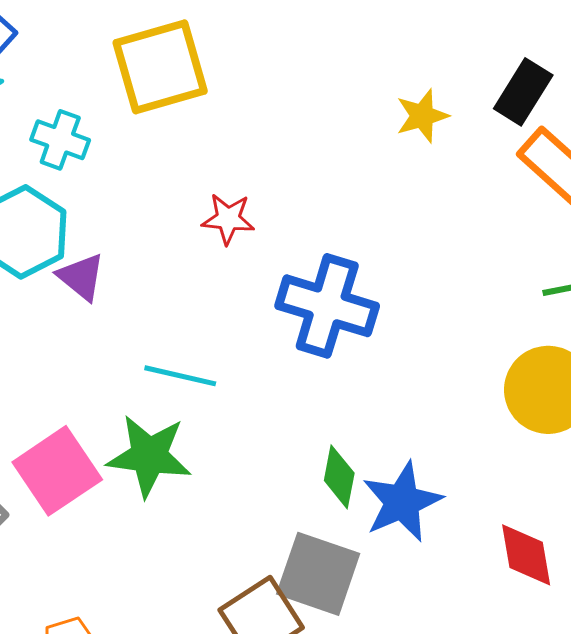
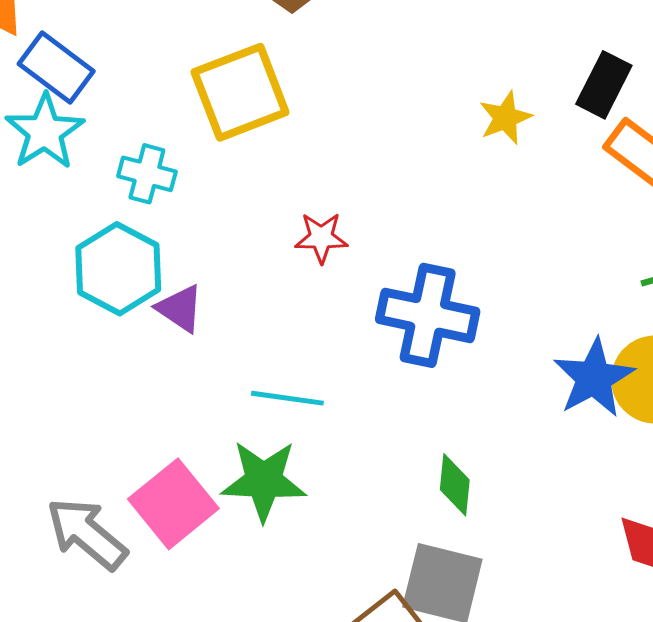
blue star: (402, 502) -> (594, 378), moved

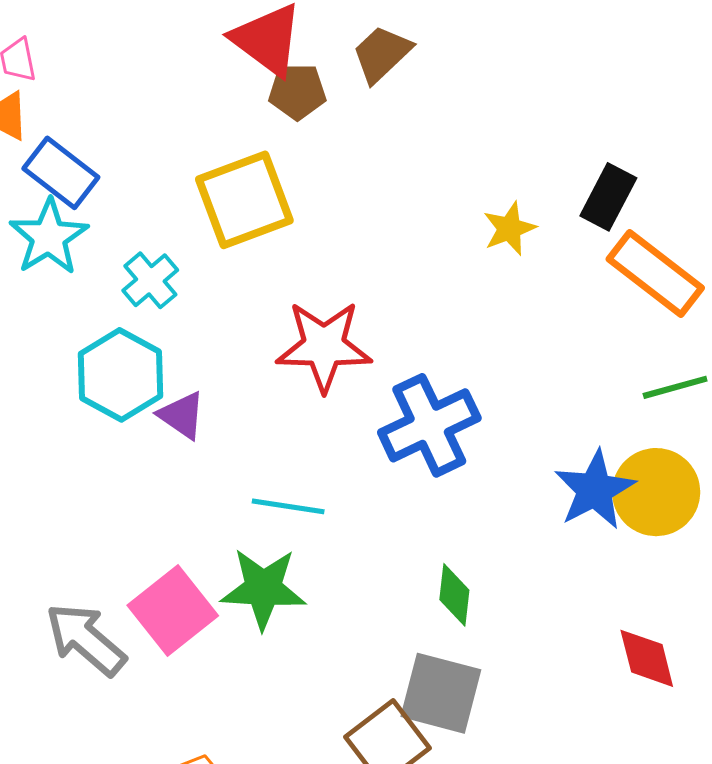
cyan cross: (147, 174) -> (150, 280), turned 34
red star: (321, 238) -> (324, 346), size x1.8
blue cross: (428, 315) -> (429, 425), turned -38

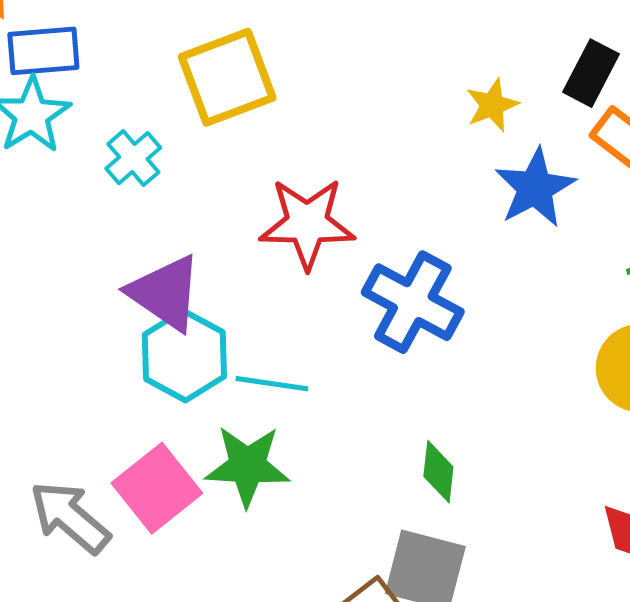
blue rectangle: (61, 173) -> (43, 51), turned -42
cyan hexagon: (120, 375) -> (184, 356), moved
purple triangle: (182, 415) -> (165, 293), size x1.6
blue cross: (429, 425) -> (413, 302), turned -36
blue star: (595, 490) -> (535, 188), moved

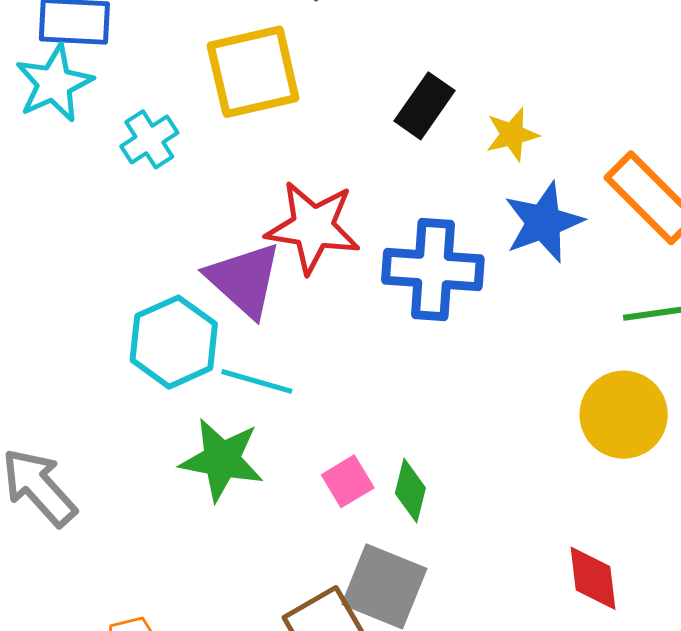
black rectangle: (591, 73) -> (424, 106), moved
purple triangle: (165, 293) -> (244, 280), moved
blue cross: (413, 302) -> (433, 269), moved, turned -32
pink square: (157, 488) -> (348, 481), moved, size x0.6

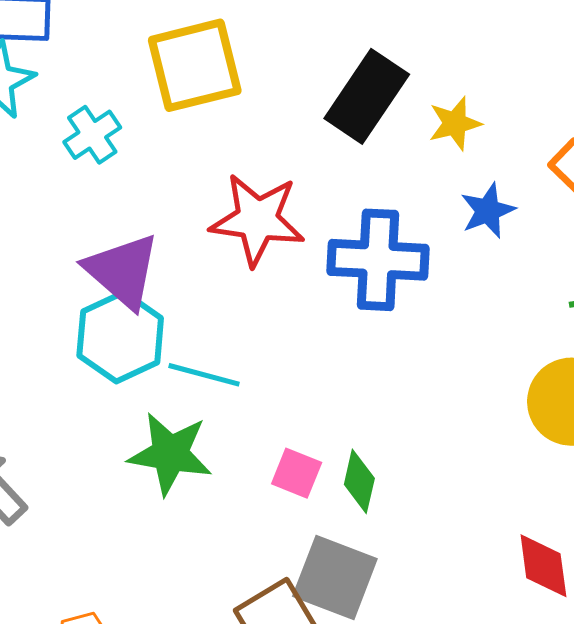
black rectangle: (424, 106) -> (367, 96), size x1.4
blue star: (544, 222) -> (488, 211), size x0.7
purple triangle: (244, 280) -> (122, 271), moved
pink square: (348, 481) -> (297, 473), turned -36

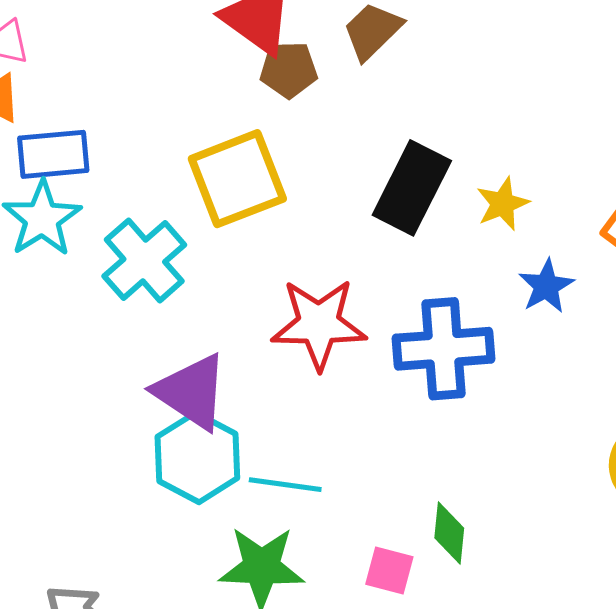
cyan cross: (92, 135) -> (144, 260), size x1.5
green diamond: (359, 481) -> (449, 533), moved

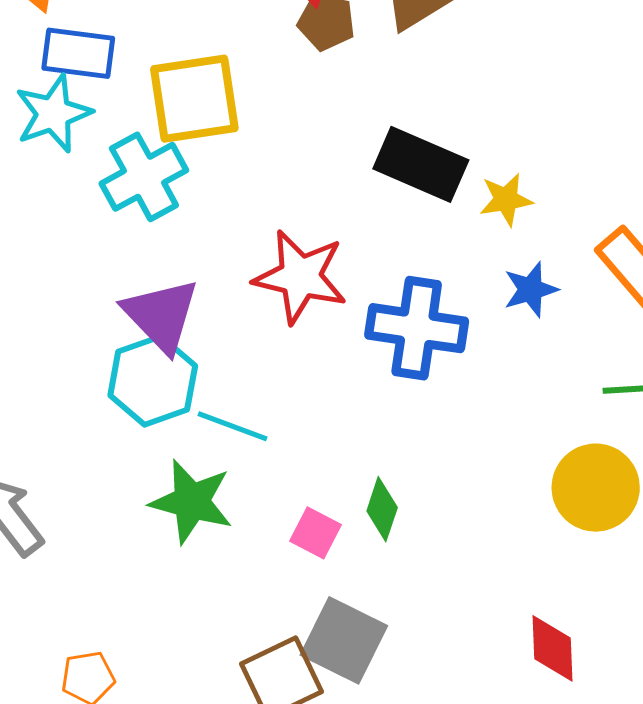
yellow square: (237, 179) -> (194, 99), moved
black rectangle: (412, 188) -> (421, 164), turned 74

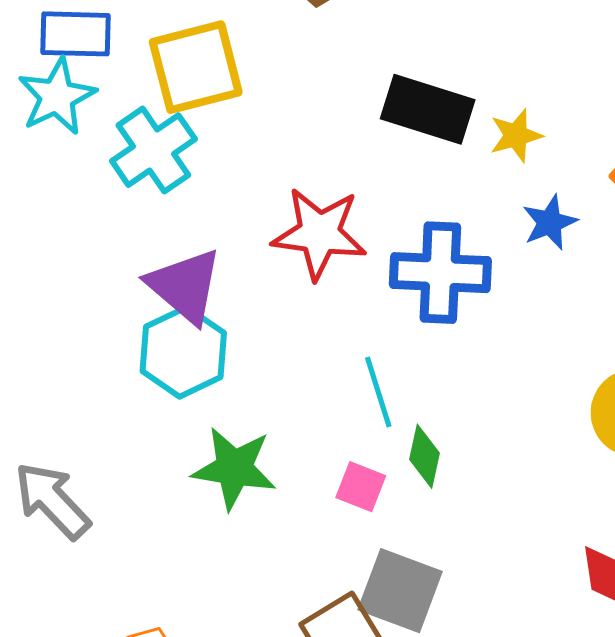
cyan line: (233, 426) -> (378, 392), moved, turned 58

